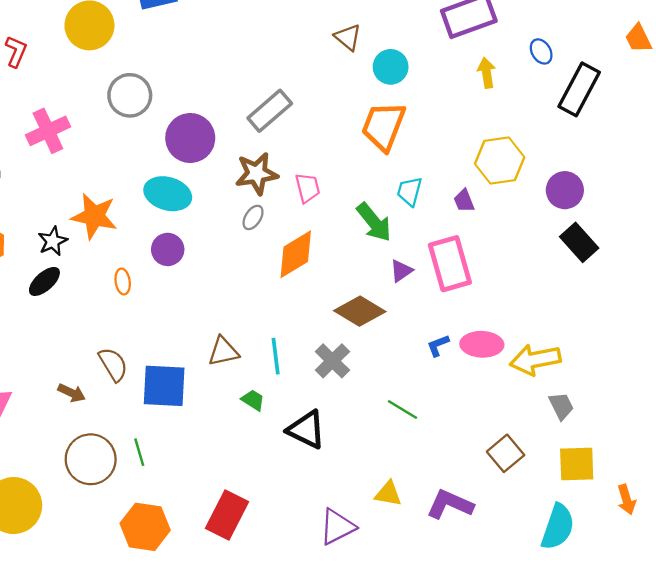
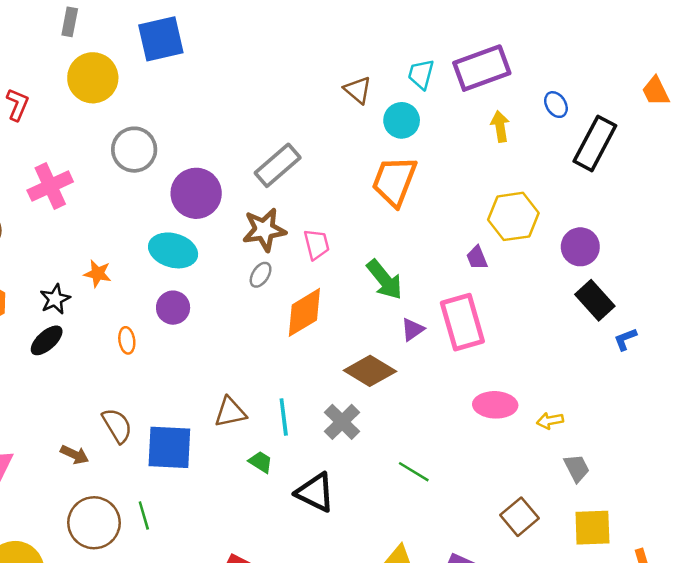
cyan trapezoid: (410, 191) -> (421, 74), moved
orange star: (94, 216) -> (98, 274), size x0.6
blue L-shape: (438, 345) -> (625, 339), moved
yellow arrow: (535, 360) -> (550, 421), size x0.5

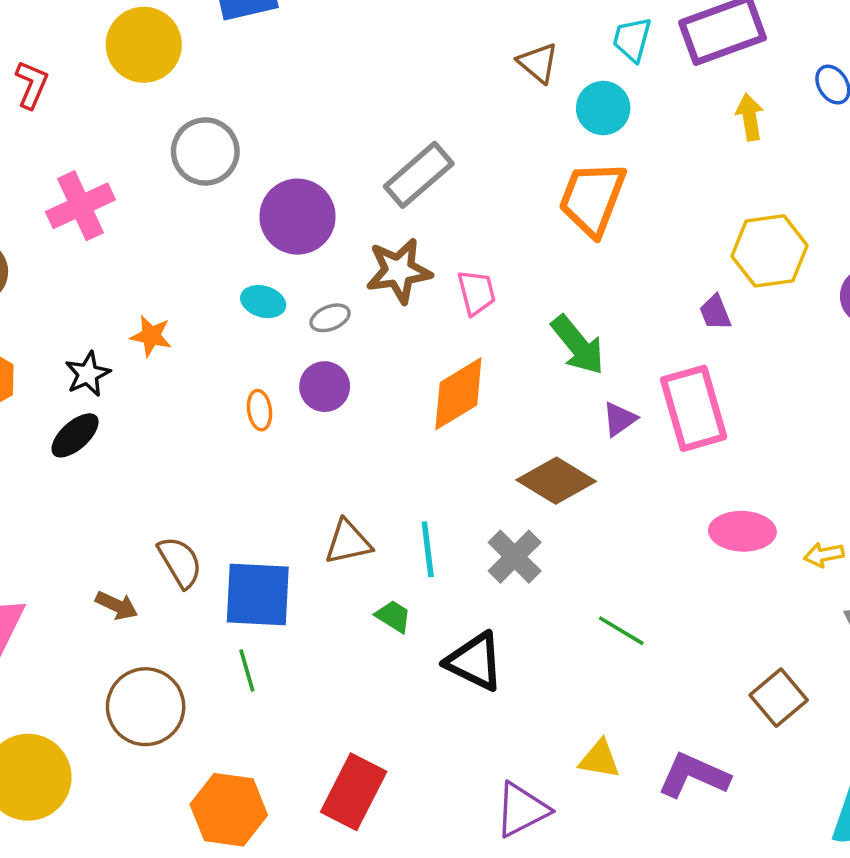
cyan ellipse: (173, 250) -> (263, 302), size x0.6
gray ellipse: (261, 275) -> (330, 318), moved, turned 35
purple circle: (173, 308) -> (325, 387), moved
orange ellipse: (127, 340) -> (260, 410), moved
green line: (144, 515) -> (247, 671), moved

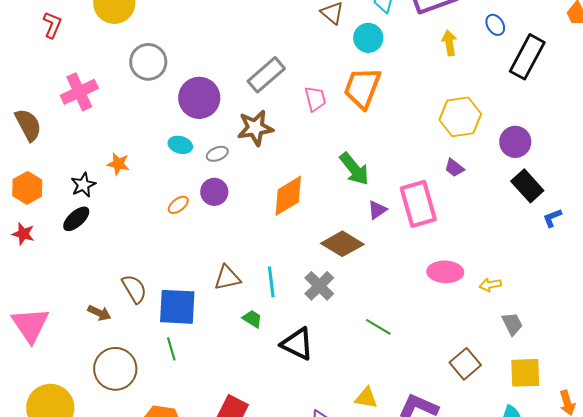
pink trapezoid: (477, 293) -> (315, 99), moved
purple trapezoid: (715, 312) -> (454, 168), moved, turned -30
orange ellipse: (260, 410) -> (178, 205), turned 60

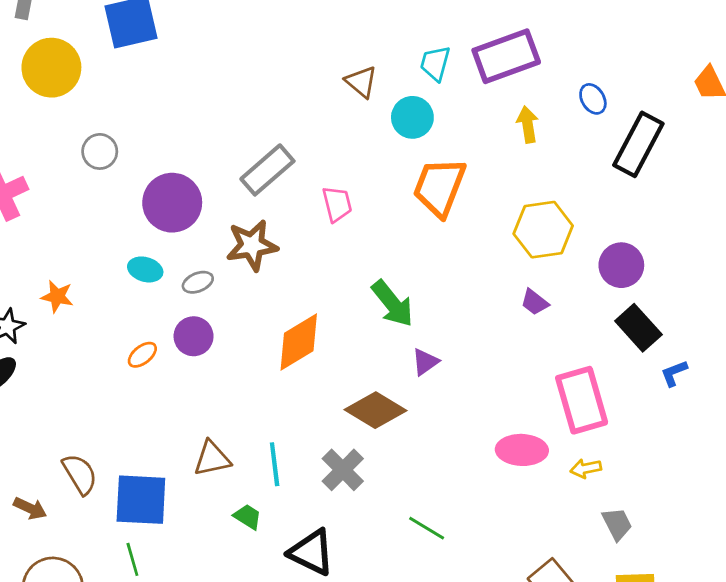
gray circle: (148, 62) -> (100, 151), size x0.7
orange trapezoid: (362, 88) -> (439, 187), moved
pink rectangle: (418, 204) -> (582, 400), moved

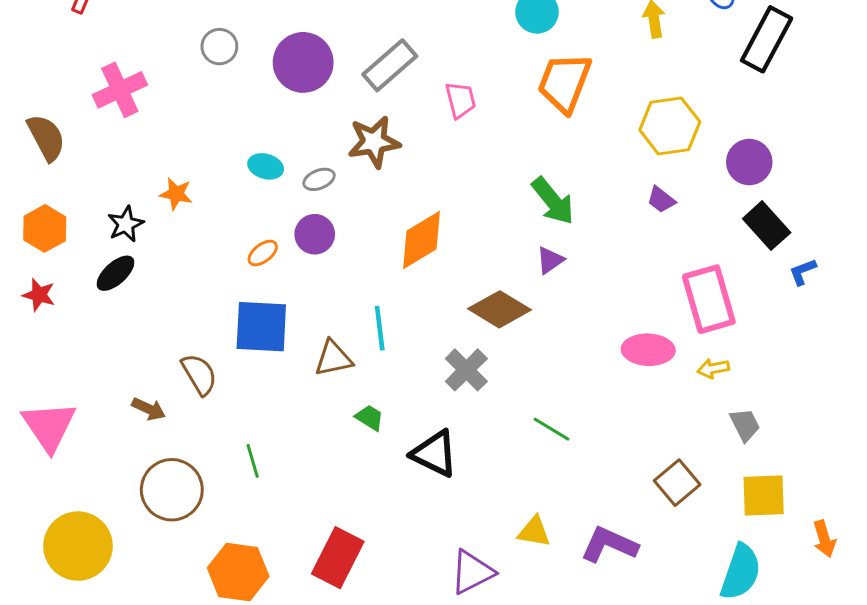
purple circle: (172, 203) -> (303, 62), moved
green arrow: (393, 304) -> (553, 201), moved
cyan line: (275, 464) -> (380, 328), moved
blue square: (141, 500) -> (261, 327), moved

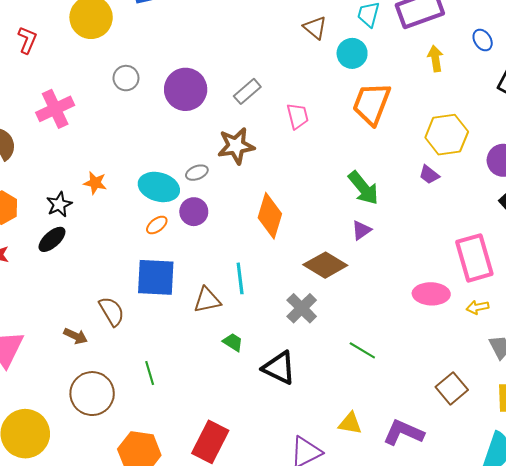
gray rectangle: (390, 65) -> (247, 91), size x0.7
cyan ellipse: (266, 166) -> (159, 187), moved, size x1.6
purple trapezoid: (661, 200) -> (429, 175), moved
orange diamond: (422, 240) -> (270, 216), turned -42

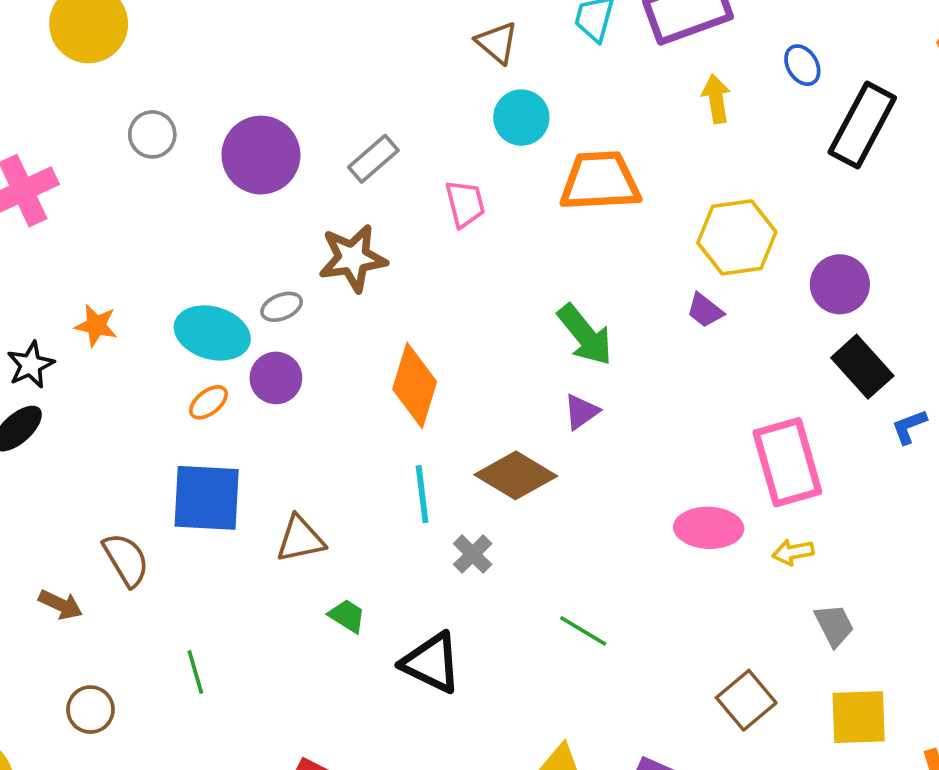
cyan circle: (352, 53) -> (521, 118), moved
orange trapezoid: (372, 104) -> (600, 181), turned 66
cyan line: (240, 278) -> (422, 494), moved
gray cross: (302, 308) -> (473, 554), size x0.7
brown circle: (92, 394) -> (90, 710), size x0.6

